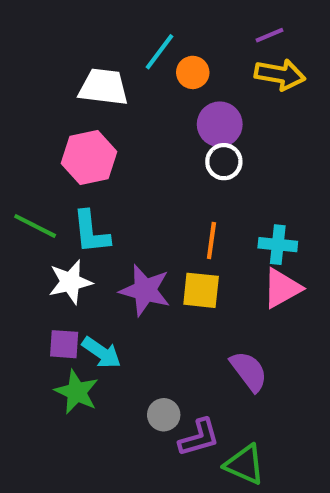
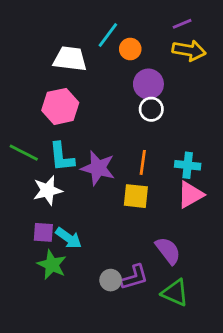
purple star: (145, 290) -> (98, 168), moved
purple L-shape: (199, 438) -> (134, 277), moved
green triangle: (245, 465) -> (175, 293), moved

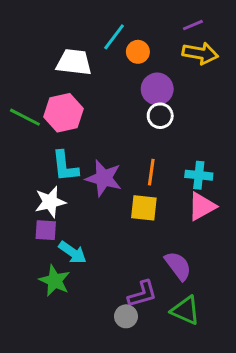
green line: (24, 153) -> (25, 117), moved
purple square: (43, 232) -> (46, 230), moved
gray circle: (111, 280) -> (126, 316), moved

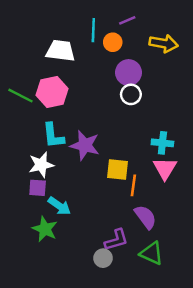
purple line: (193, 25) -> (127, 20), moved
cyan line: (114, 37) -> (93, 30), turned -35
orange line: (151, 172) -> (133, 185), moved
pink triangle: (202, 206) -> (165, 168), turned -30

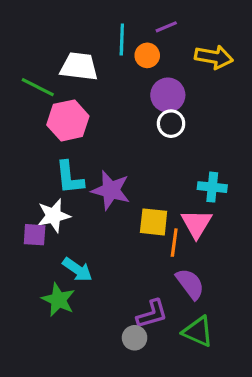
green line: (21, 96) -> (38, 87), moved
pink triangle: (165, 168) -> (196, 224), moved
purple square: (38, 188) -> (35, 235), moved

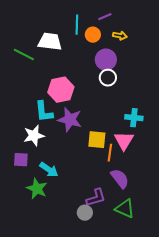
yellow arrow: (214, 57) -> (120, 36), moved, size x0.6
pink hexagon: (68, 120) -> (61, 90), moved
purple square: (35, 235) -> (21, 160), moved

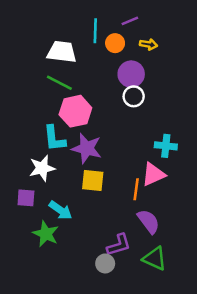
green line: (24, 55) -> (59, 83), moved
yellow square: (97, 140) -> (93, 181), moved
pink triangle: (124, 141) -> (153, 174), turned 35

